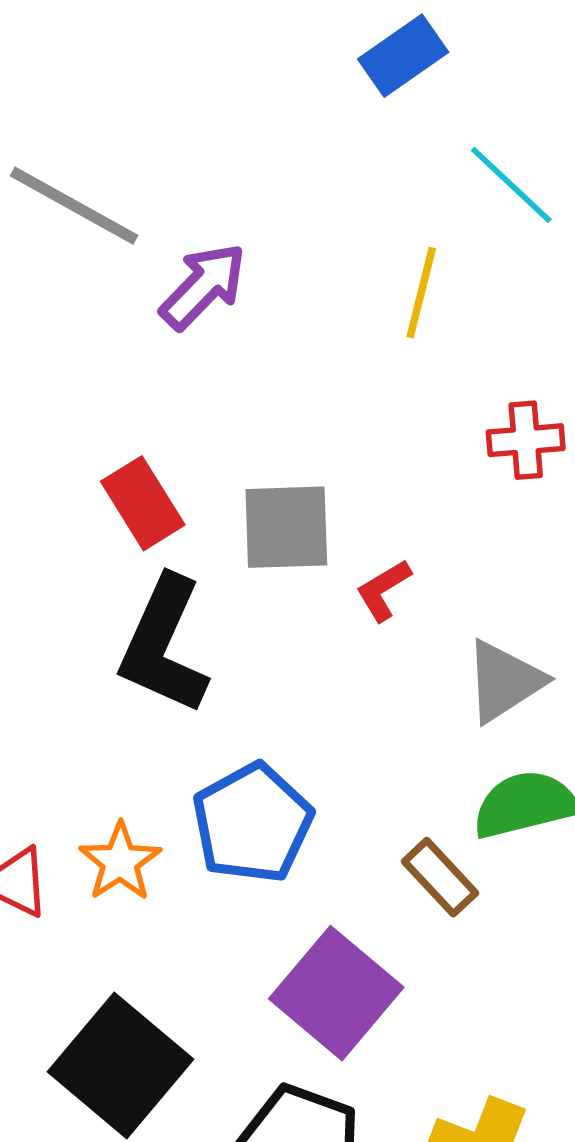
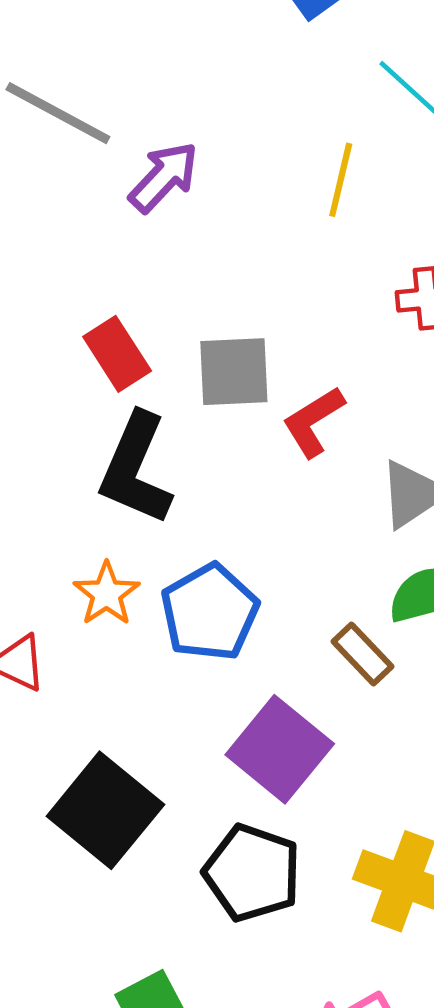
red L-shape: (383, 590) -> (313, 422), size x1.4
orange star: (120, 862) -> (107, 594), moved

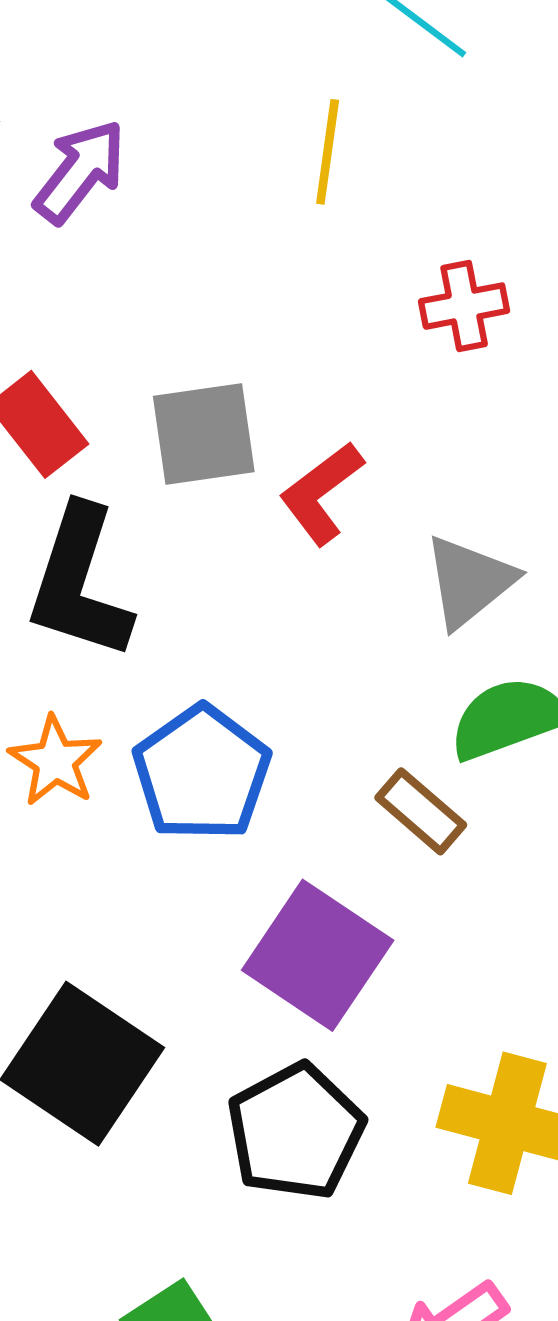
black pentagon: (252, 873) -> (296, 1132), turned 30

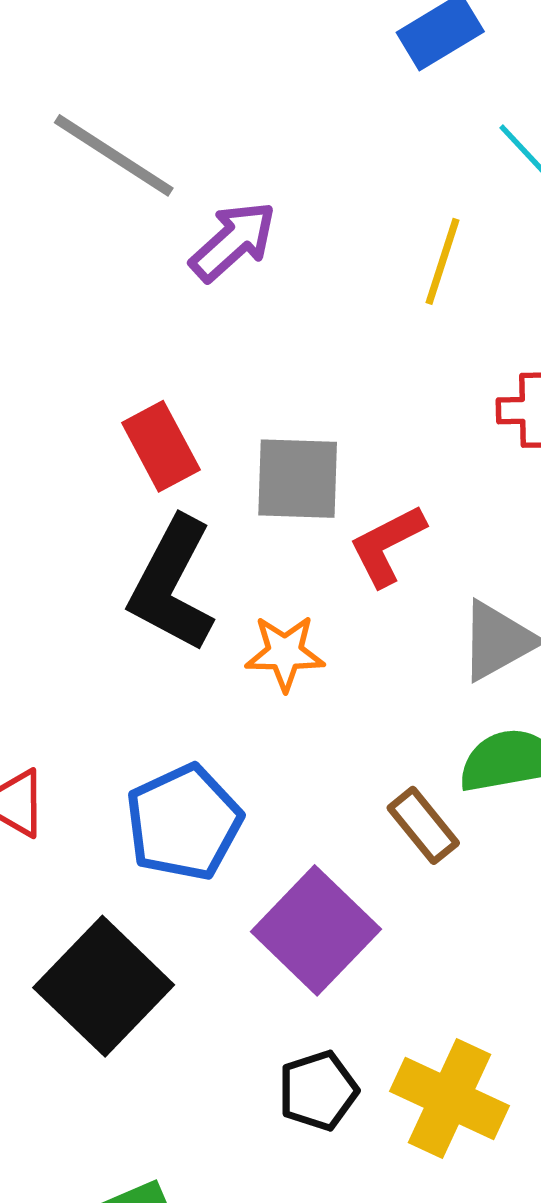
orange star: (55, 761) -> (285, 653), moved, turned 30
blue pentagon: (202, 773) -> (184, 822), moved
black pentagon: (296, 1132) -> (318, 1091), moved, size x0.7

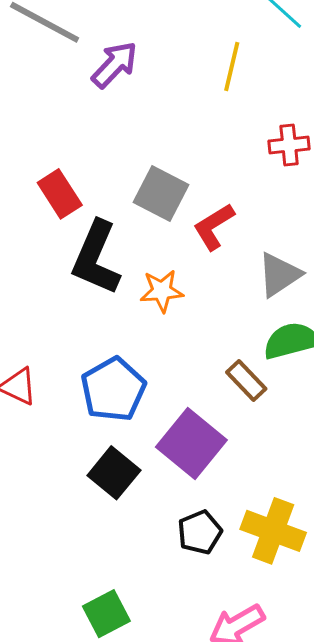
red rectangle: (161, 446) -> (60, 194), moved
gray square: (298, 479) -> (161, 194), turned 30
black square: (104, 986) -> (114, 473), moved, size x0.7

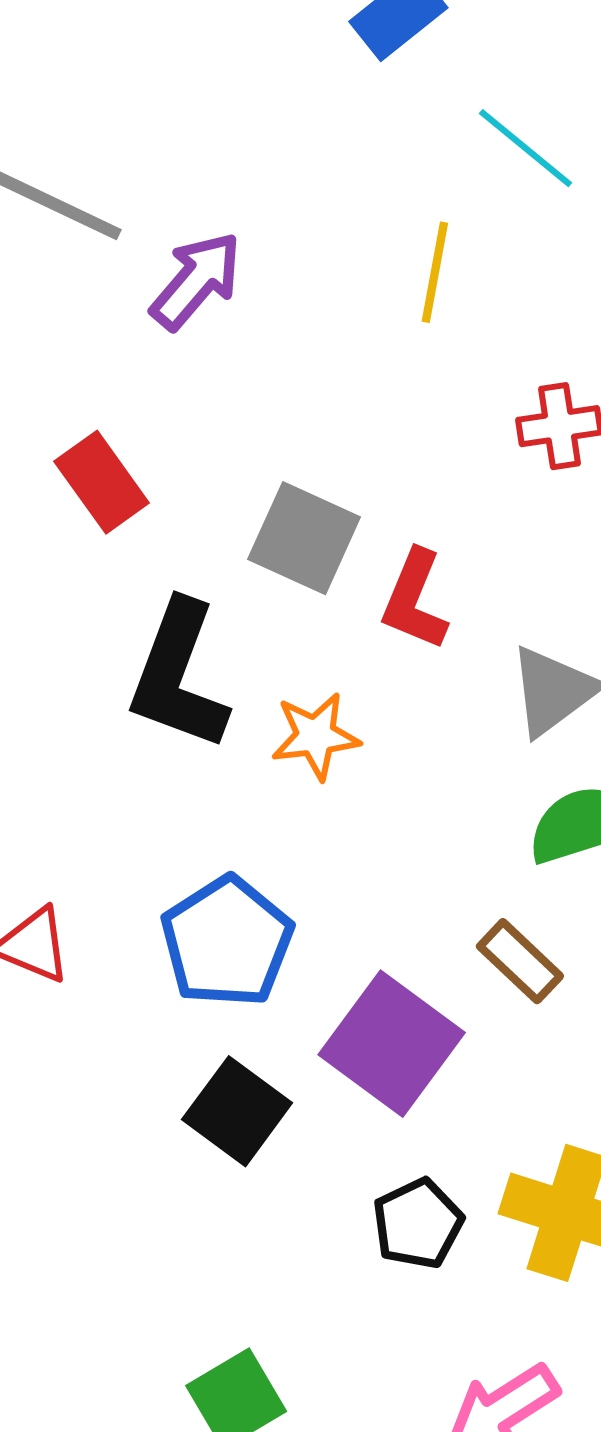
red rectangle: (60, 194) -> (102, 482), moved
red L-shape: (214, 227) -> (415, 600), turned -33
brown rectangle: (246, 380) -> (520, 961), moved

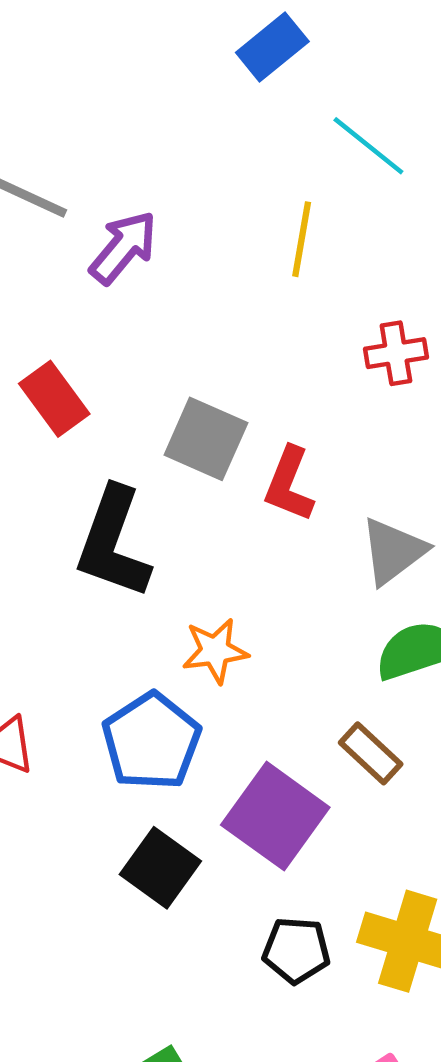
orange star: (315, 736) -> (215, 651), moved
black pentagon: (418, 1224) -> (296, 950), turned 30

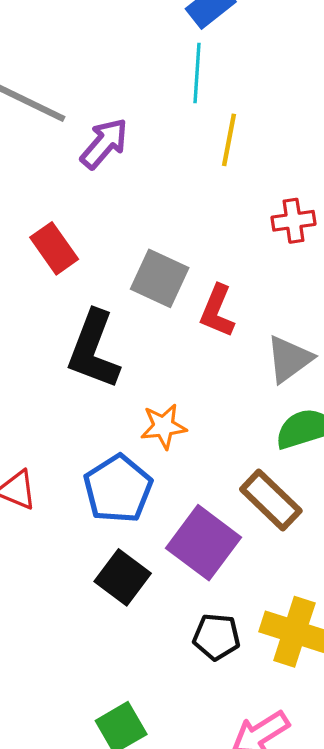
cyan line: (368, 146) -> (197, 73), moved, turned 54
brown rectangle: (371, 753) -> (271, 500), size x1.4

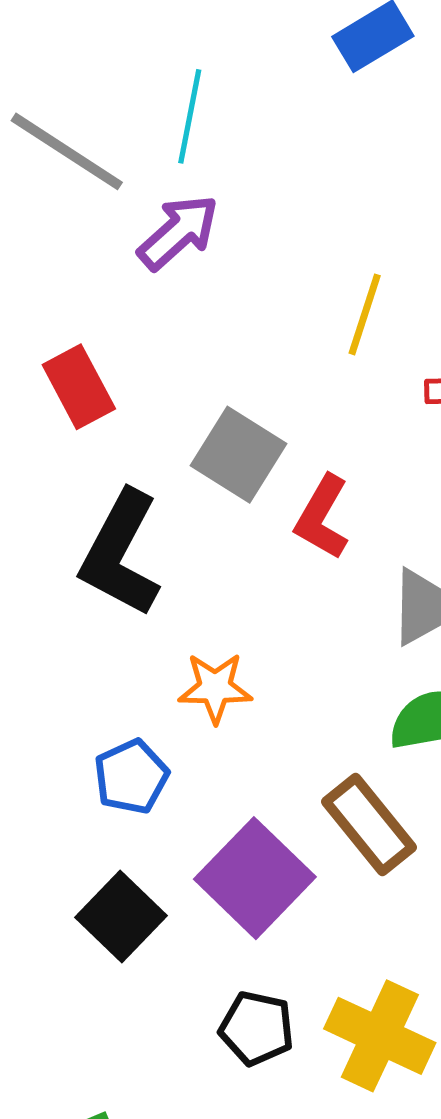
cyan line: (197, 73) -> (190, 116), moved
yellow line: (229, 140) -> (365, 314), moved
blue pentagon: (118, 489) -> (131, 777), size x0.7

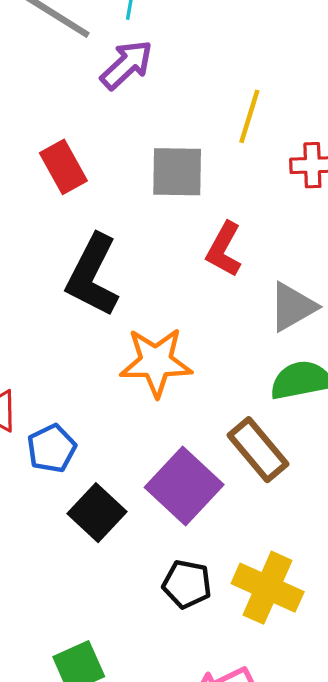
gray square: (238, 455) -> (177, 172), moved, turned -30
orange star: (215, 688) -> (156, 362), size x1.5
blue pentagon: (131, 777) -> (52, 448), moved

